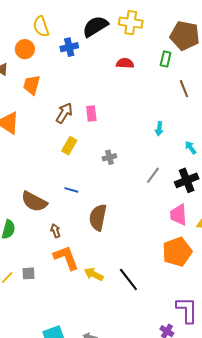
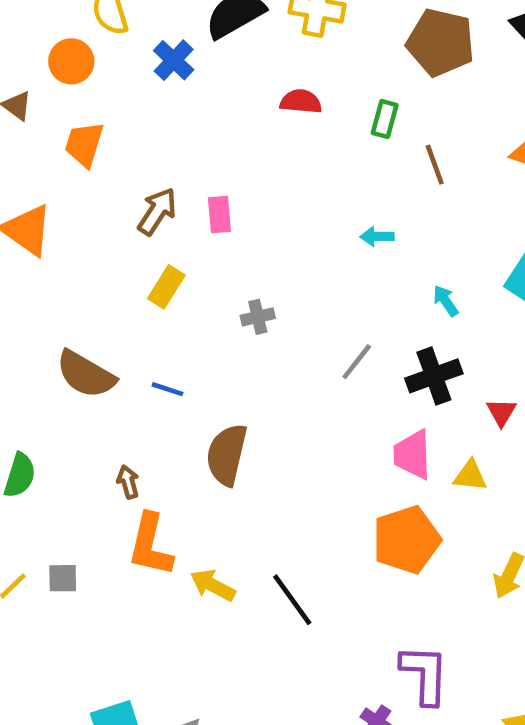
blue cross: (69, 47) -> (174, 60), turned -36
green rectangle: (166, 59) -> (385, 119), moved
cyan arrow: (159, 129) -> (377, 236), moved, turned 80
brown semicircle: (34, 202) -> (86, 374), moved
orange L-shape: (66, 258) -> (150, 545), turned -148

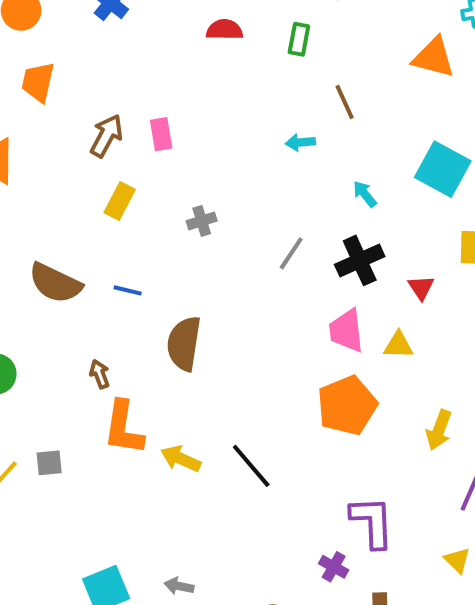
brown line: (435, 165) -> (345, 102), moved

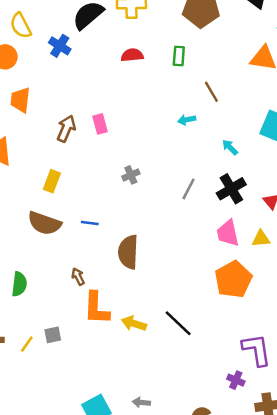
yellow rectangle: (120, 201) -> (52, 181), moved

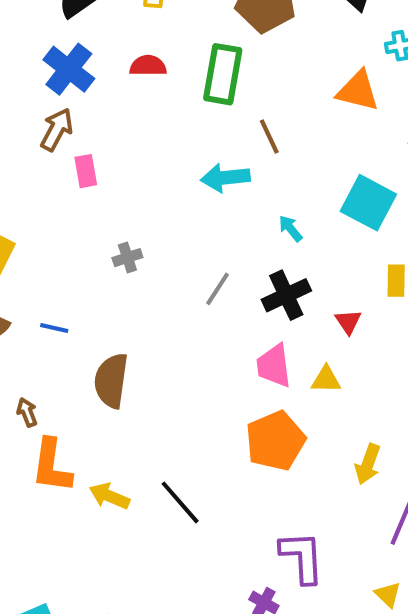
blue cross: (60, 46) -> (69, 69), moved, size x1.4
green rectangle: (179, 56) -> (223, 74), size x1.8
cyan arrow: (187, 120) -> (225, 178), size x1.6
brown arrow: (66, 129) -> (57, 130), moved

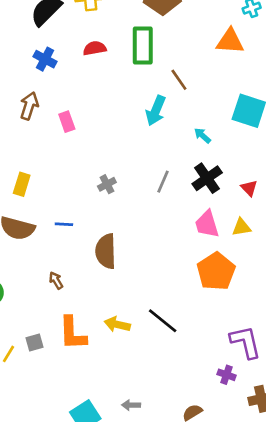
blue cross: (69, 69) -> (45, 59), size x0.7
brown arrow: (57, 130) -> (29, 106), moved
cyan arrow: (225, 178) -> (156, 111), turned -52
gray cross: (127, 258) -> (107, 184), moved
orange L-shape: (52, 466) -> (73, 333), moved

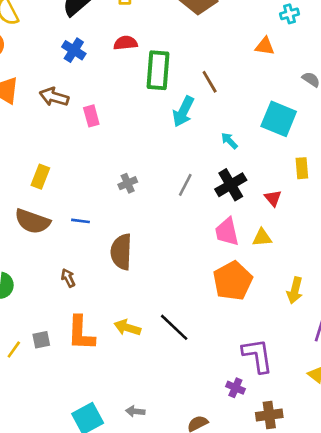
orange triangle: (230, 41) -> (265, 46), size x0.7
green rectangle: (143, 46) -> (158, 70), moved
brown arrow: (29, 106) -> (54, 97), turned -96

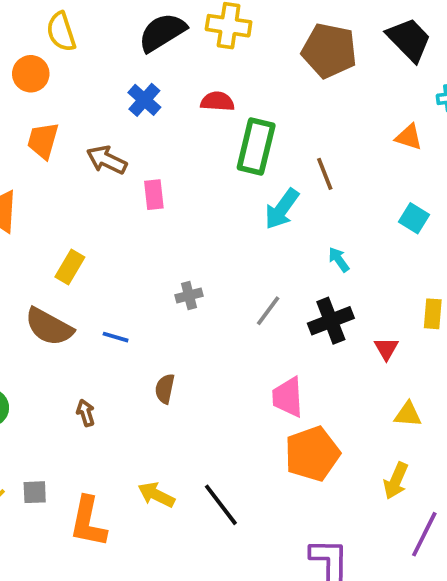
cyan square: (279, 119) -> (414, 218), moved, size x0.6
pink trapezoid: (227, 232) -> (288, 397), moved
yellow triangle: (262, 238) -> (408, 414), moved
brown semicircle: (121, 252) -> (165, 389), size x0.6
orange L-shape: (81, 333) -> (88, 522), moved

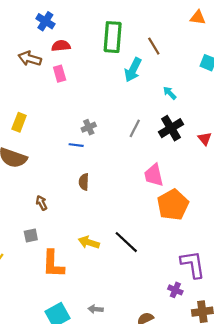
red semicircle: (217, 101) -> (61, 46), moved
blue line: (116, 337) -> (76, 145), moved
gray square: (35, 492) -> (31, 236), moved

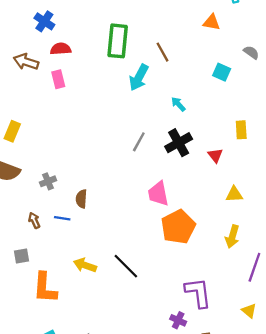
gray cross: (89, 127) -> (48, 181), moved
blue line: (76, 145) -> (62, 218), moved

